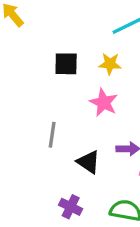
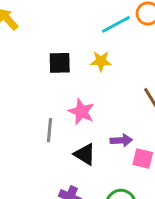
pink star: (104, 103) -> (81, 112), moved

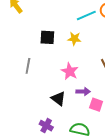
pink star: (81, 112) -> (70, 71), moved
gray line: (49, 130) -> (28, 66), moved

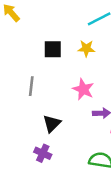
black triangle: (58, 99) -> (52, 124), moved, turned 42
purple cross: (46, 126) -> (43, 153), moved

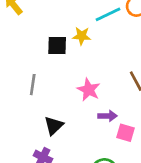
yellow star: (86, 48) -> (82, 36), moved

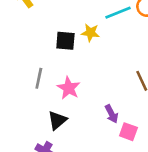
pink star: (89, 90) -> (69, 88), moved
purple arrow: (108, 116) -> (112, 114), turned 60

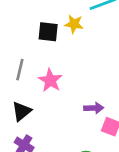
purple arrow: (112, 114) -> (94, 108), turned -66
black triangle: (57, 120) -> (21, 111), moved

